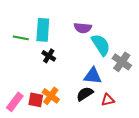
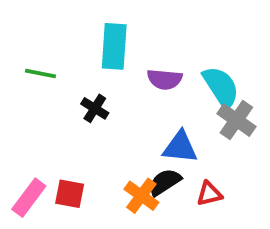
purple semicircle: (83, 28) -> (165, 79), moved
cyan rectangle: (43, 30) -> (114, 46), moved
cyan semicircle: (101, 45) -> (221, 87), moved
orange cross: (51, 96) -> (141, 196), moved

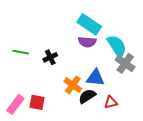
cyan rectangle: (114, 46) -> (89, 24), moved, turned -60
green line: (40, 73) -> (21, 52), moved
black cross: (95, 108) -> (50, 57), turned 32
orange cross: (141, 196) -> (73, 85), moved

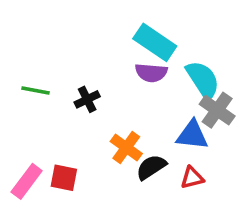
blue triangle: (95, 78) -> (192, 135), moved

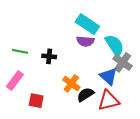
black cross: (87, 99) -> (49, 56), turned 32
blue triangle: (192, 135) -> (109, 76), turned 36
red triangle: (192, 178) -> (109, 101), size x1.6
pink rectangle: (27, 181) -> (15, 80), moved

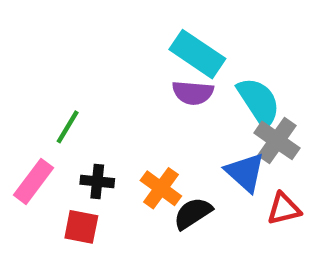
green line: (20, 51) -> (68, 127), moved, turned -70
black cross: (49, 56) -> (97, 181), moved
red triangle: (109, 101) -> (284, 209), moved, size x0.7

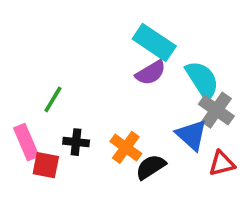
purple semicircle: (193, 93) -> (151, 73), turned -36
pink rectangle: (34, 181) -> (26, 142), turned -60
red square: (81, 227) -> (46, 165), moved

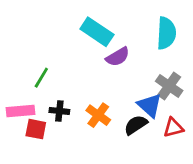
cyan rectangle: (154, 43) -> (97, 32), moved
cyan semicircle: (202, 80) -> (166, 33), moved, turned 36
pink rectangle: (26, 142) -> (20, 111), turned -72
black semicircle: (151, 167) -> (136, 125), moved

